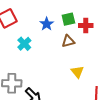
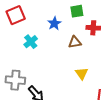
green square: (68, 19) -> (77, 11), moved

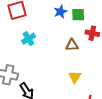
blue star: (54, 23) -> (60, 12), moved

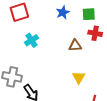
green square: (78, 15) -> (89, 14), moved

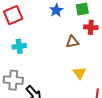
cyan cross: (31, 40) -> (19, 46), moved, turned 32

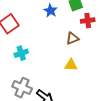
yellow triangle: (79, 73) -> (71, 65), moved, turned -40
gray cross: (13, 80) -> (22, 88), turned 30

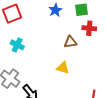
cyan cross: (21, 53) -> (17, 45), turned 32

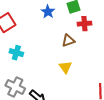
yellow triangle: (63, 68) -> (65, 67), turned 48

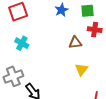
yellow triangle: (65, 67) -> (81, 69), moved
gray cross: (15, 87) -> (13, 76), turned 30

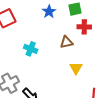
cyan cross: (22, 43) -> (31, 49), moved

